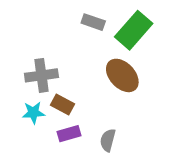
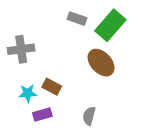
gray cross: (41, 75) -> (21, 49), moved
purple rectangle: (69, 134) -> (42, 115), moved

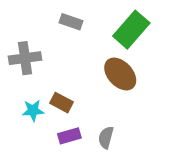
gray rectangle: (77, 19) -> (71, 22), moved
purple rectangle: (42, 115) -> (69, 136), moved

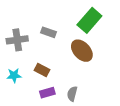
gray rectangle: (71, 22) -> (48, 32), moved
cyan star: (33, 110) -> (14, 75), moved

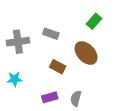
green rectangle: (89, 20) -> (94, 21), size x0.6
brown rectangle: (42, 70) -> (58, 67), moved

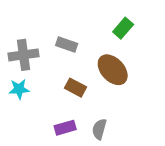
cyan star: (15, 79) -> (19, 89), moved

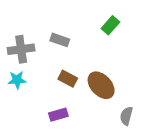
brown ellipse: (113, 70) -> (101, 85), moved
gray semicircle: (99, 129) -> (126, 116), moved

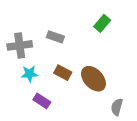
cyan star: (17, 80) -> (29, 74), moved
purple rectangle: (58, 115) -> (42, 101), moved, turned 49

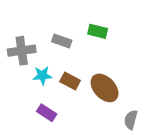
green rectangle: (102, 23) -> (98, 31), moved, turned 63
cyan star: (29, 74) -> (42, 76), moved

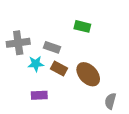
gray rectangle: (62, 41) -> (52, 47), moved
purple rectangle: (47, 113) -> (39, 95), turned -35

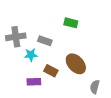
brown rectangle: (59, 68) -> (51, 71), moved

